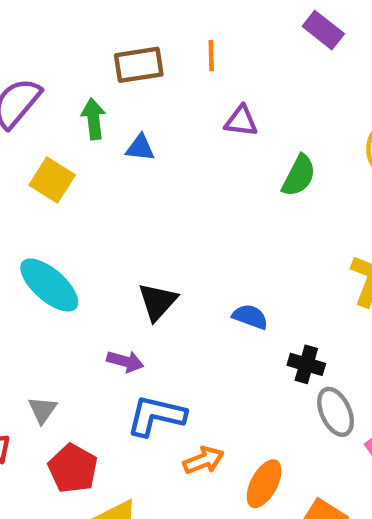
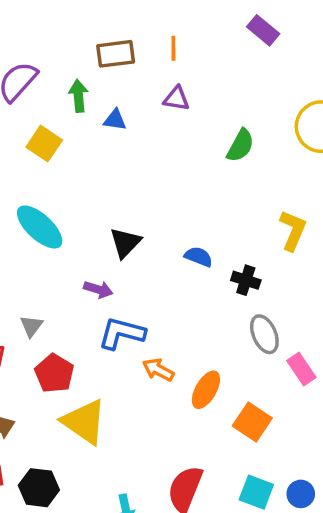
purple triangle: (241, 121) -> (176, 99), moved
black cross: (306, 364) -> (246, 280), moved
orange arrow: (204, 460) -> (158, 370), turned -132

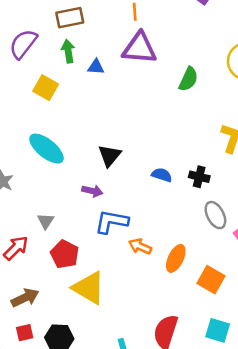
brown rectangle: (116, 54) -> (70, 18), moved
purple triangle: (176, 99) -> (139, 48), size x1.8
blue semicircle: (199, 257) -> (162, 175), moved

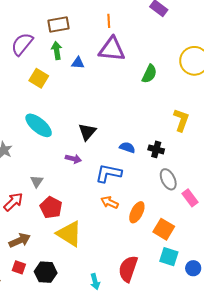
blue L-shape: (112, 222) -> (108, 173), moved
cyan square: (218, 330) -> (169, 257), moved
red square: (25, 333) -> (19, 267), turned 32

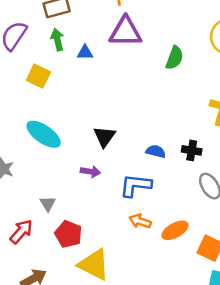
orange ellipse: (137, 212) -> (175, 230), turned 40

